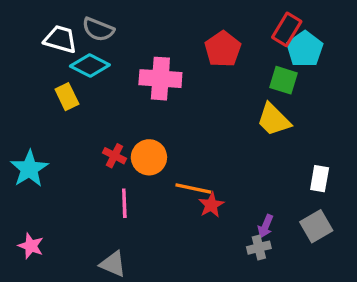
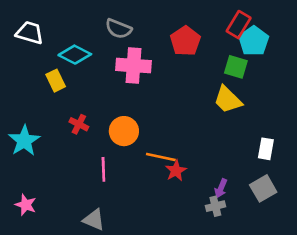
gray semicircle: (98, 29) -> (118, 29), moved
white trapezoid: (60, 39) -> (30, 33), moved
red cross: (115, 156) -> (79, 124), moved

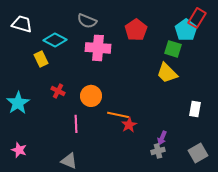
red rectangle: (239, 25) -> (197, 18), moved
gray square: (263, 188) -> (198, 153), moved

